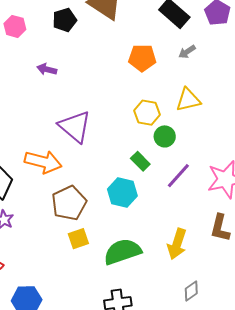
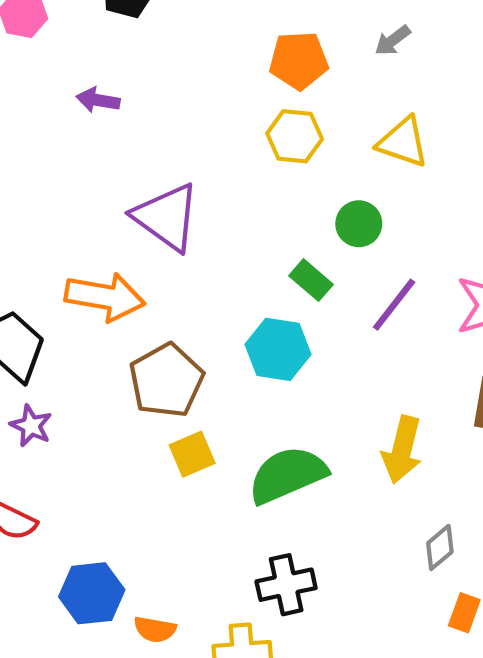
yellow triangle: (188, 100) -> (403, 142), turned 36
yellow hexagon: (147, 113) -> (295, 136), moved

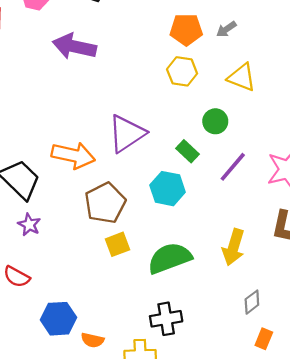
gray arrow: (393, 40) -> (226, 29), moved
purple arrow: (98, 100) -> (74, 46), size x1.8
purple triangle: (166, 217) -> (127, 134), moved, turned 48

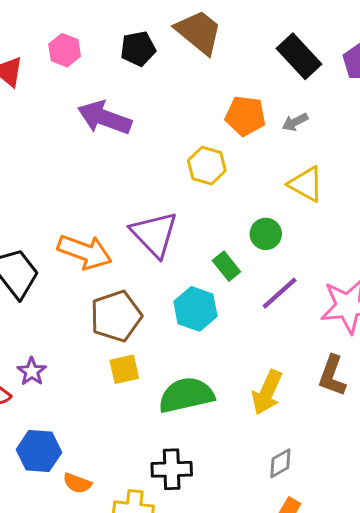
yellow hexagon: (182, 71) -> (207, 166), moved
purple triangle: (127, 134) -> (154, 234), turned -48
purple star: (29, 225) -> (32, 372), moved

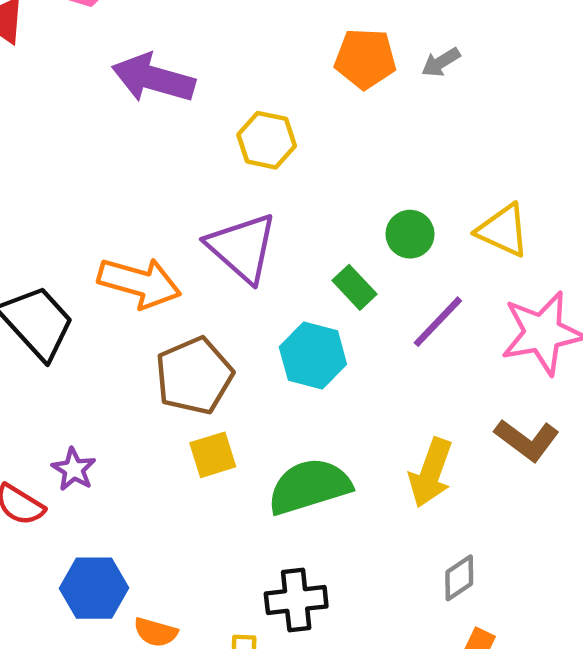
yellow hexagon: (207, 166) -> (267, 140), moved
yellow triangle: (306, 184) -> (503, 230), moved
brown L-shape: (332, 376) -> (527, 440), turned -69

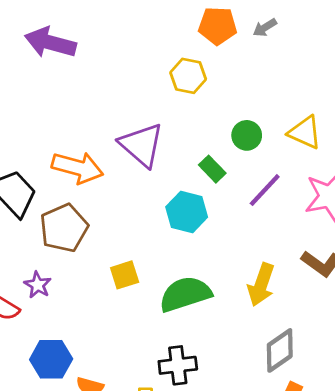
purple arrow: (153, 78) -> (50, 43), moved
yellow hexagon: (267, 140) -> (188, 76), moved
brown pentagon: (194, 376) -> (64, 228), moved
gray diamond: (459, 578) -> (280, 350), size x1.5

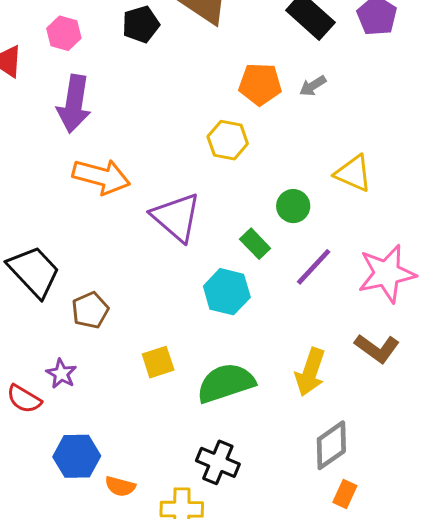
purple arrow: (50, 43) -> (74, 104), turned -96
yellow triangle: (305, 132) -> (353, 173), moved
orange arrow: (77, 168) -> (101, 177), moved
brown pentagon: (64, 228) -> (90, 310), size x0.7
black cross: (178, 365) -> (218, 462), turned 30

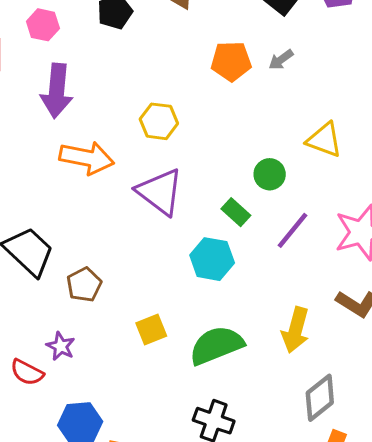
yellow hexagon: (228, 140) -> (159, 121), moved

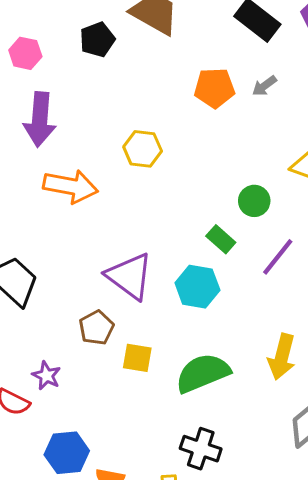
purple triangle: (160, 192) -> (130, 276), moved
brown pentagon: (84, 285) -> (96, 328), moved
yellow square: (151, 330) -> (137, 358), turned 32

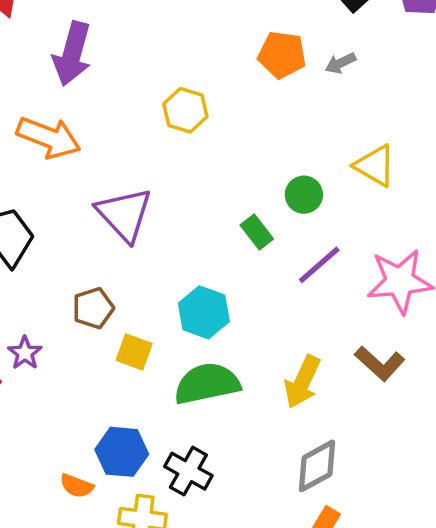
orange arrow: (71, 186) -> (49, 137), moved
purple triangle: (130, 276) -> (124, 214), moved
cyan hexagon: (197, 287) -> (204, 312), moved
blue hexagon: (67, 453) -> (122, 452), moved

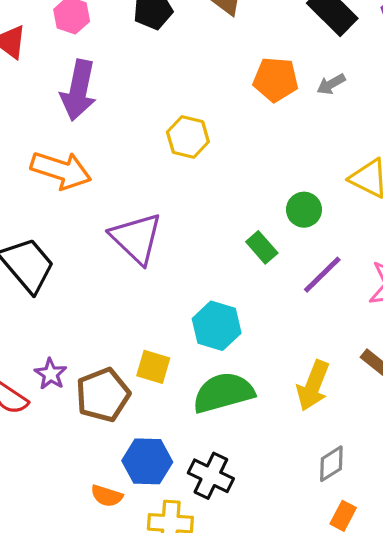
brown pentagon: (93, 308) -> (103, 395), moved, size x1.4
gray diamond: (317, 466) -> (331, 464), size x0.7

